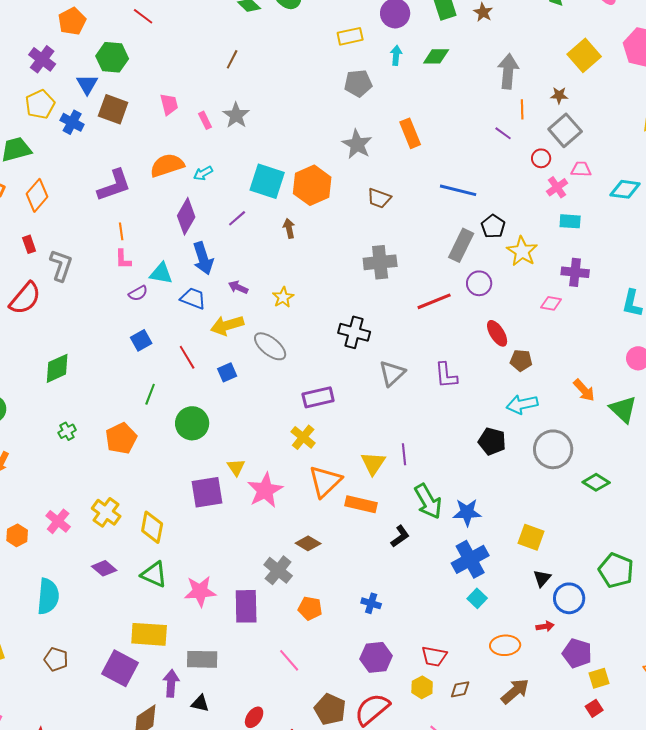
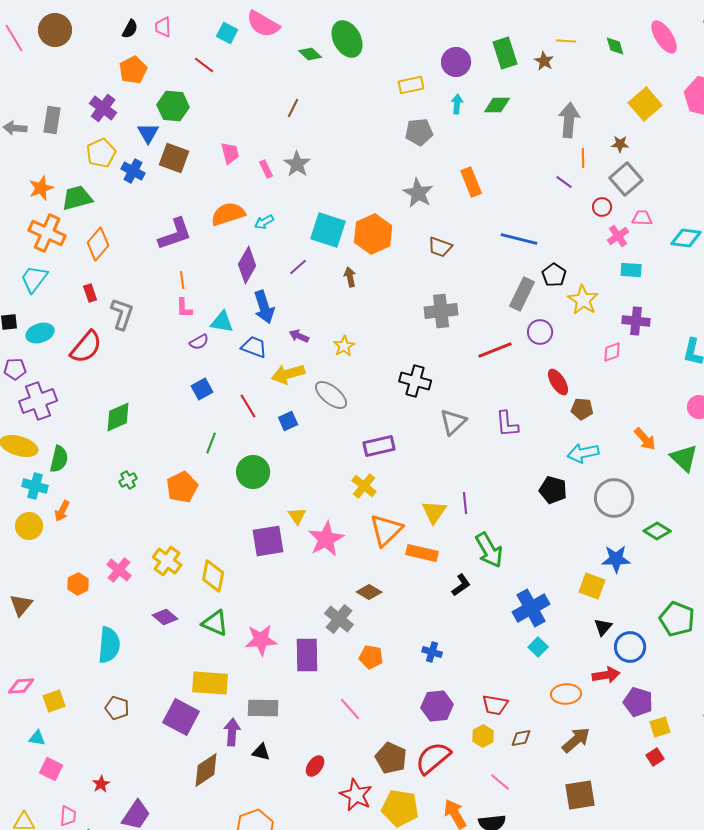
pink diamond: (551, 303) -> (612, 352), turned -30
blue star: (467, 512) -> (616, 559), moved
red arrow: (545, 626) -> (606, 675), size x1.5

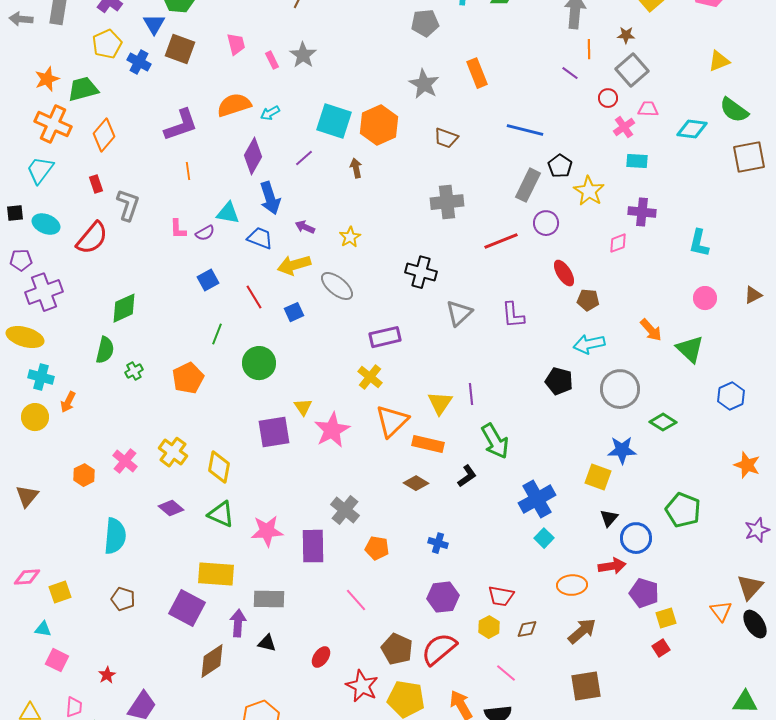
pink L-shape: (184, 308) -> (178, 229), moved
cyan ellipse: (40, 333) -> (46, 224), turned 40
green semicircle: (59, 459) -> (105, 350), moved
brown diamond: (369, 592) -> (416, 483), moved

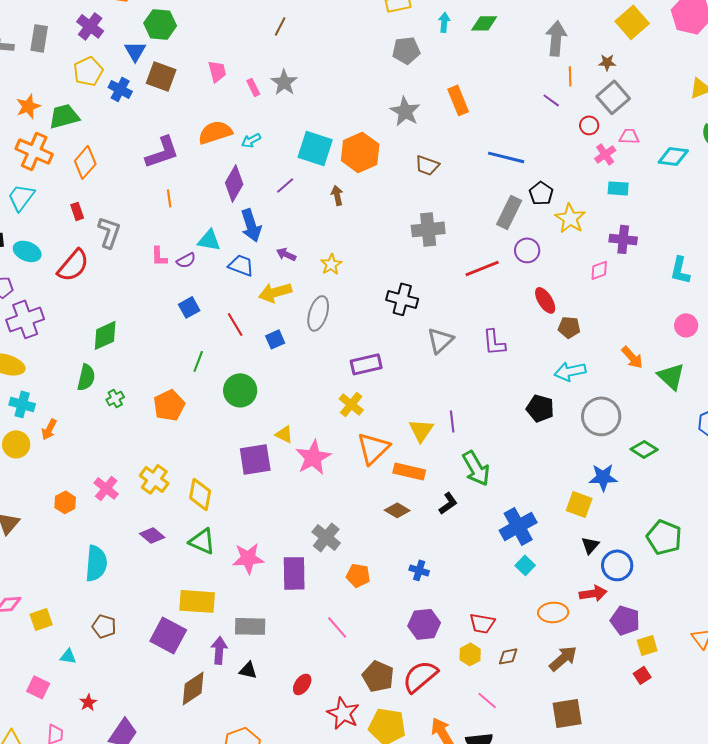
gray ellipse: (337, 286) -> (318, 313), turned 68
yellow triangle: (303, 407) -> (284, 434), turned -30
cyan triangle: (43, 629) -> (68, 656), moved

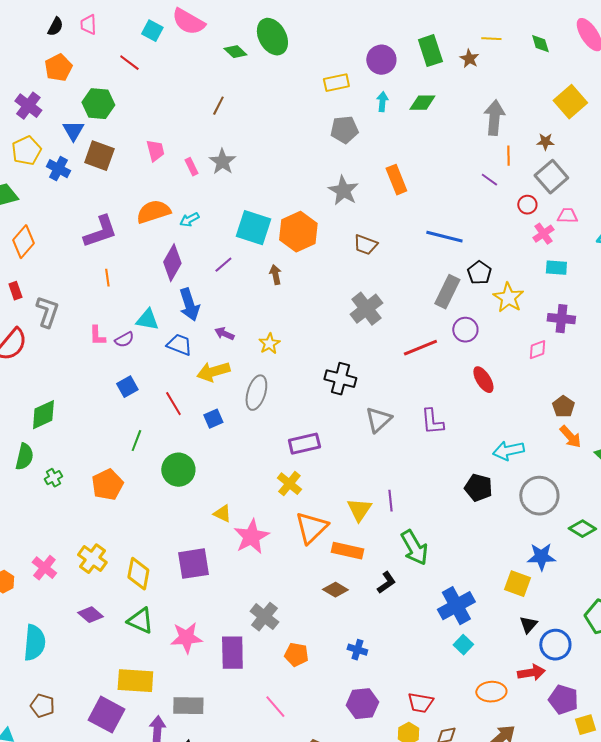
gray cross: (428, 229) -> (366, 309), turned -32
brown pentagon: (569, 327) -> (563, 407), moved, turned 30
purple square: (255, 459) -> (193, 564), moved

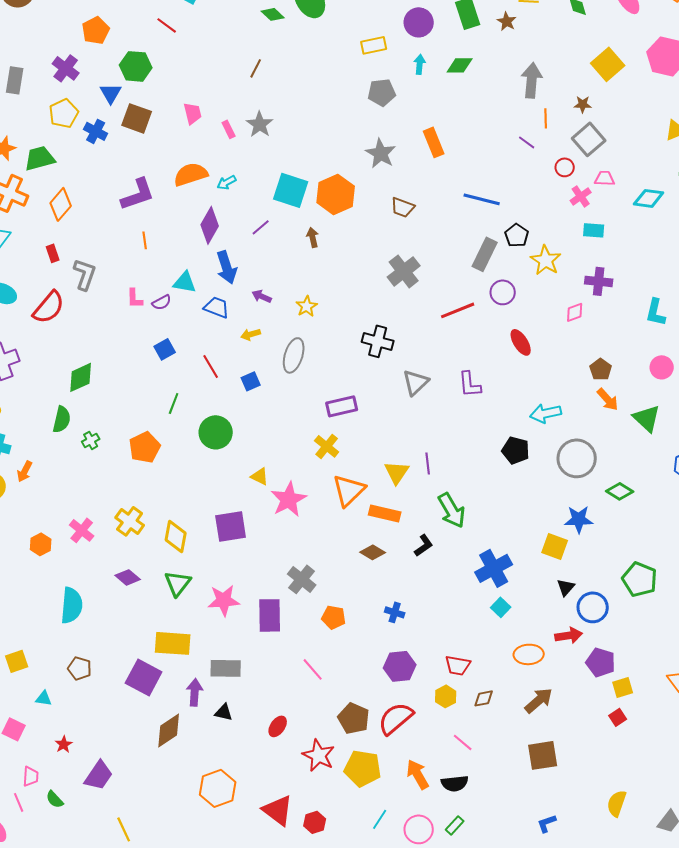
yellow arrow: (213, 372) -> (251, 334), size x0.6
green triangle: (140, 621) -> (178, 583), turned 44

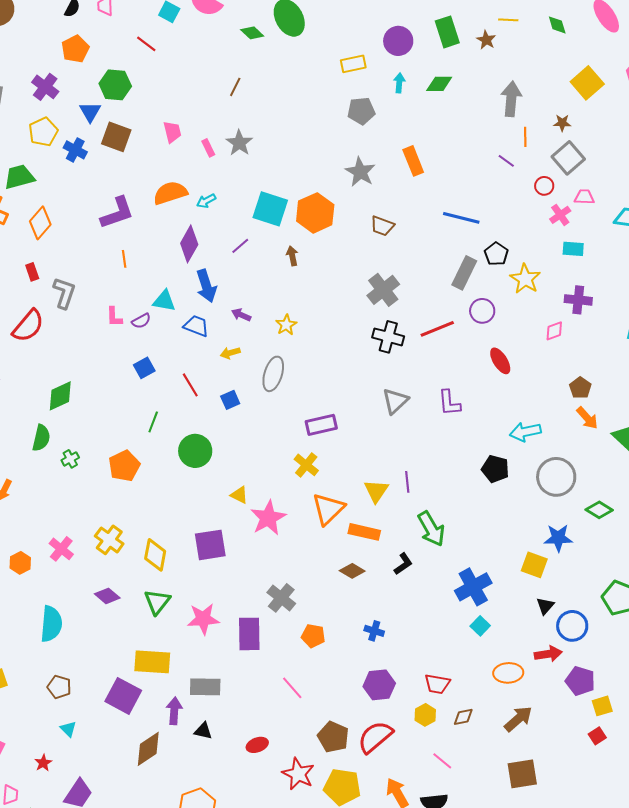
black cross: (378, 341) -> (388, 337), moved
cyan triangle: (44, 698) -> (68, 729), moved, turned 36
red ellipse: (278, 726) -> (257, 745), turned 35

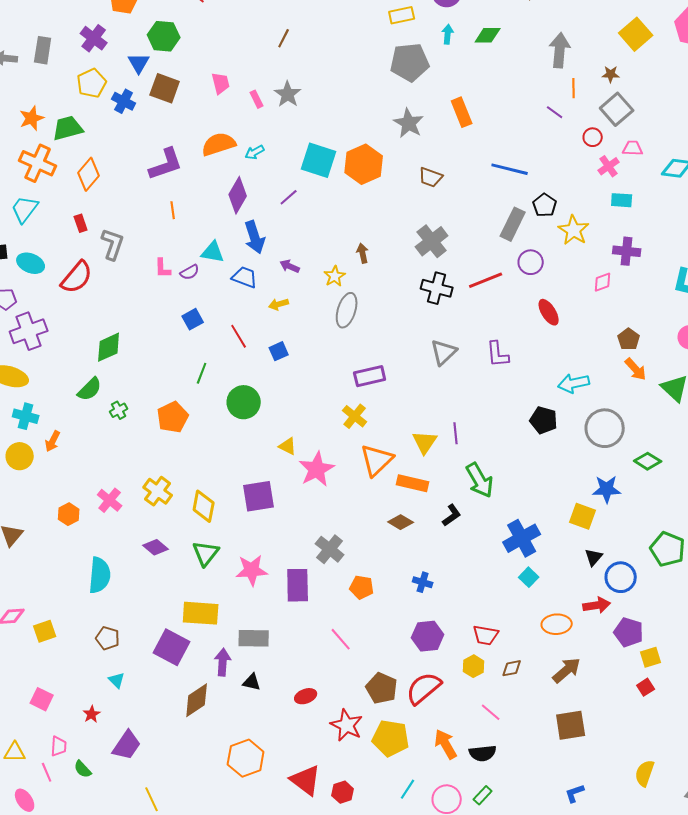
gray pentagon: (361, 111) -> (410, 62), size x1.4
brown arrow: (292, 256) -> (363, 253), moved
gray ellipse: (273, 374) -> (347, 310), moved
green semicircle: (41, 438) -> (90, 389), turned 32

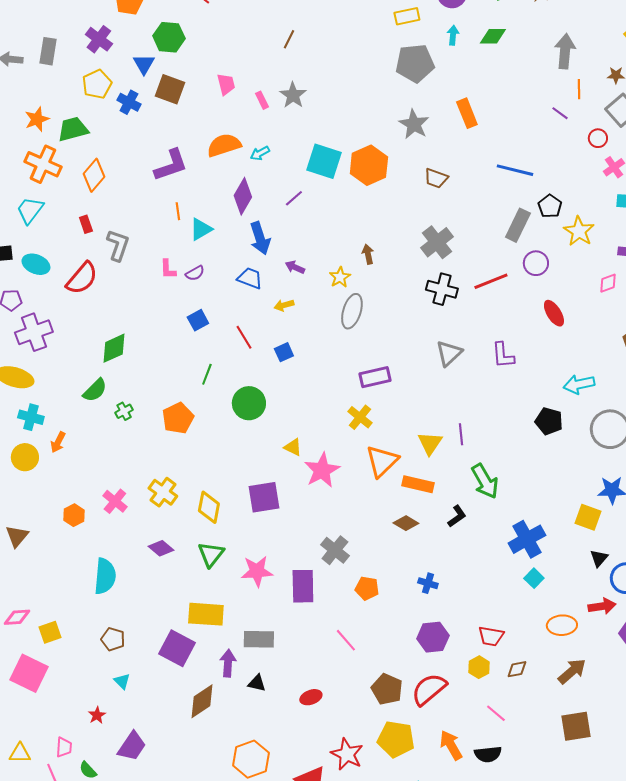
cyan triangle: (213, 252) -> (201, 229), moved, turned -40
pink square: (42, 699) -> (29, 673), moved, size x1.6
red star: (347, 725) -> (347, 754), moved

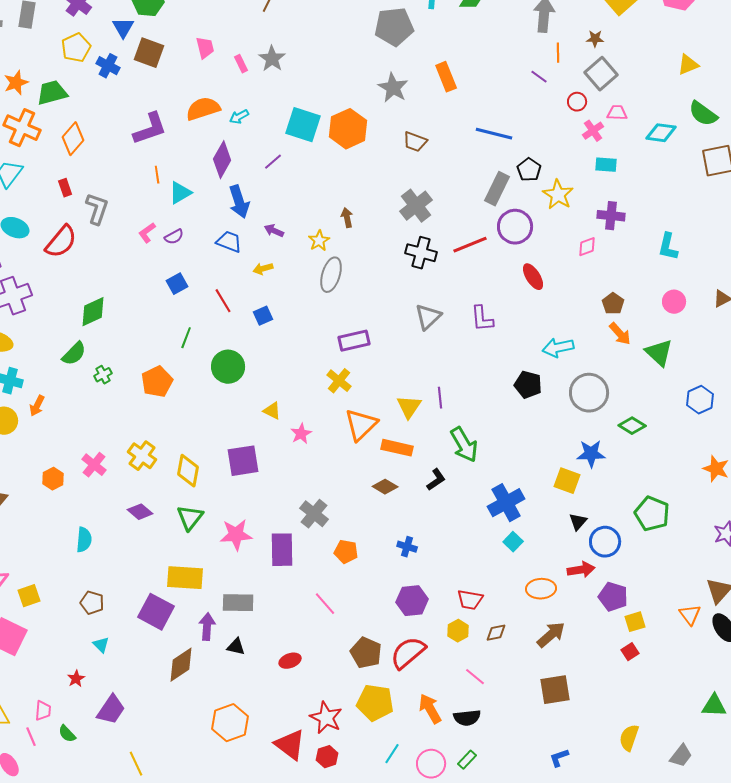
purple circle: (536, 263) -> (515, 227), size x1.4
pink L-shape: (168, 269) -> (147, 233), turned 55
pink star: (322, 470) -> (301, 434), size x0.6
cyan semicircle: (105, 576) -> (84, 540), size x0.7

